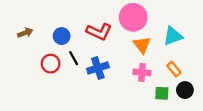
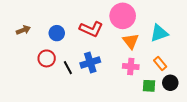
black line: (74, 58) -> (68, 68), moved

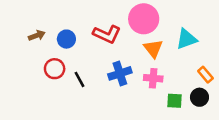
brown arrow: (23, 30) -> (37, 35), moved
blue cross: (90, 62) -> (120, 73), moved
orange rectangle: (160, 64) -> (205, 75), moved

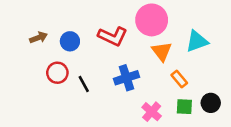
orange rectangle: (205, 75) -> (179, 79), moved
pink cross: (153, 78) -> (152, 112), moved, turned 36

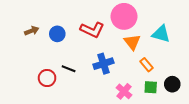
cyan triangle: (197, 41) -> (161, 34), turned 36
red circle: (57, 73) -> (47, 78), moved
black line: (84, 84) -> (69, 69), turned -40

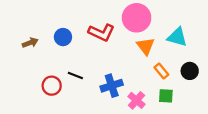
brown arrow: (32, 31) -> (30, 43), moved
blue cross: (103, 64) -> (112, 86), moved
black circle: (172, 84) -> (190, 71), moved

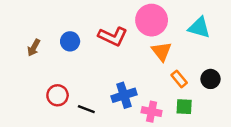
cyan triangle: (177, 37) -> (199, 28), moved
brown arrow: (30, 43) -> (34, 48), turned 140
black line: (75, 75) -> (86, 109), moved
pink cross: (137, 100) -> (152, 112), turned -30

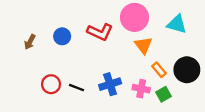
black circle: (210, 79) -> (187, 70), size x1.5
green square: (184, 107) -> (163, 94), turned -32
black line: (86, 109) -> (77, 88), moved
pink cross: (152, 112) -> (141, 89), moved

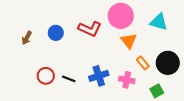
green square: (163, 94) -> (157, 91), moved

